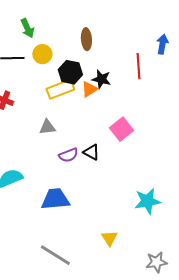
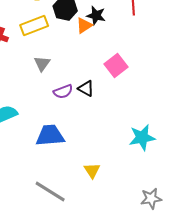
yellow rectangle: (60, 89) -> (34, 26), moved
gray triangle: (47, 127) -> (42, 64), turned -48
yellow triangle: (109, 238) -> (92, 170), moved

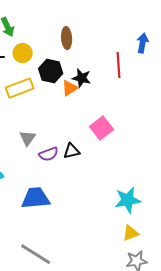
gray triangle: (42, 64) -> (28, 138), moved
black triangle: (86, 88) -> (72, 151), turned -42
yellow triangle: (92, 170) -> (131, 233), moved, turned 42

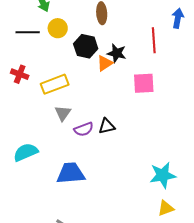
yellow rectangle: (20, 88) -> (55, 84), moved
pink square: (102, 128) -> (144, 83), moved, turned 35

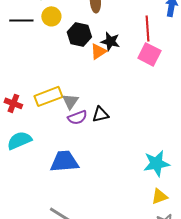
red cross: (20, 74) -> (13, 103), moved
pink square: (144, 83) -> (149, 54), moved, turned 30
yellow rectangle: (55, 84) -> (48, 96), moved
gray triangle: (63, 113) -> (70, 101), moved

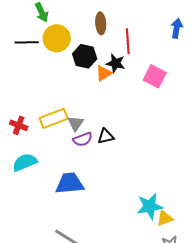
yellow circle: (51, 16) -> (57, 38), size x1.4
red line: (147, 28) -> (128, 41), moved
cyan star: (156, 163) -> (150, 206), moved

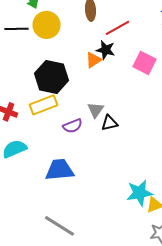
red line: (128, 41) -> (118, 28), turned 65
black hexagon: (85, 56) -> (52, 77), moved, size x1.4
gray triangle: (76, 123) -> (96, 110), moved
black triangle: (106, 136) -> (110, 123), moved

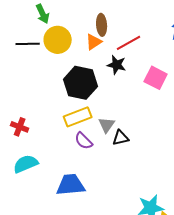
orange triangle: (94, 60) -> (94, 42), moved
black hexagon: (52, 77) -> (81, 83), moved
yellow rectangle: (44, 105) -> (78, 117), moved
purple semicircle: (72, 126) -> (84, 141), turned 66

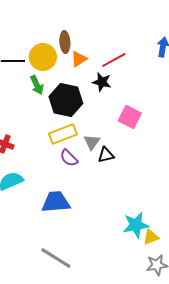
green arrow: (43, 14) -> (37, 85), moved
brown ellipse: (102, 25) -> (65, 42), moved
pink square: (156, 78) -> (130, 117), moved

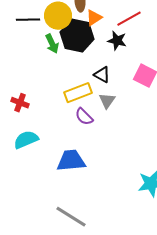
black hexagon: (66, 100) -> (77, 36), moved
black triangle: (106, 155) -> (102, 75), moved, turned 42

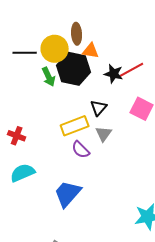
orange triangle: (94, 18) -> (91, 51), turned 42
red line: (129, 19) -> (132, 70), moved
black triangle: (102, 75) -> (99, 108), turned 42
blue trapezoid: (71, 161) -> (68, 194), turned -44

